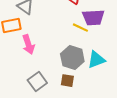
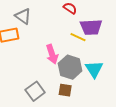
pink arrow: (28, 45) -> (52, 54), moved
cyan triangle: (96, 60) -> (94, 69), turned -42

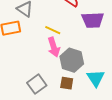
yellow line: (78, 37) -> (53, 30), moved
cyan triangle: (94, 69) -> (96, 78), moved

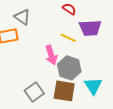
yellow line: (53, 30) -> (68, 38), moved
brown square: (67, 83) -> (64, 91), size x1.6

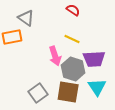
purple trapezoid: (90, 28) -> (94, 59), moved

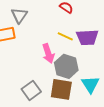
gray triangle: (26, 18) -> (19, 15), turned 30
purple trapezoid: (94, 59) -> (87, 37), moved

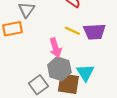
gray hexagon: (66, 66) -> (59, 69), moved
cyan triangle: (90, 84) -> (85, 73), moved

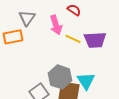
pink arrow: (55, 48) -> (56, 25), moved

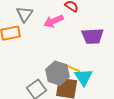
pink arrow: (56, 25) -> (54, 21), turned 84
yellow line: (73, 39) -> (73, 68), moved

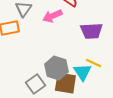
yellow line: (73, 68) -> (93, 63), moved

